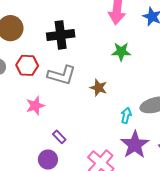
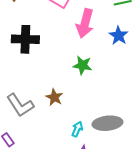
gray L-shape: (62, 75) -> (20, 105), moved, turned 32

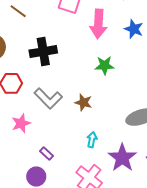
gray L-shape: (20, 105) -> (48, 98), moved
cyan arrow: (77, 129) -> (92, 140), moved

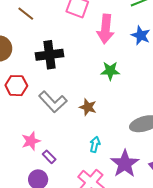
pink star: (21, 123) -> (31, 141), moved

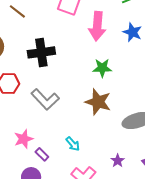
brown star: (88, 107) -> (98, 102), moved, size x1.5
cyan arrow: (95, 145) -> (73, 144), moved, turned 126
purple star: (125, 164) -> (118, 161), size x0.5

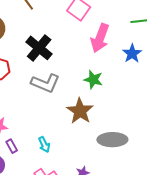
black cross: (41, 52) -> (39, 48), turned 32
gray L-shape: (45, 99) -> (45, 83), moved, turned -40

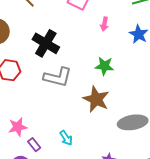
pink arrow: (100, 38) -> (104, 24), size x0.5

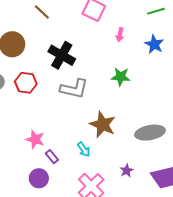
brown star: (96, 99) -> (103, 125), moved
pink star: (18, 127) -> (35, 139), turned 30

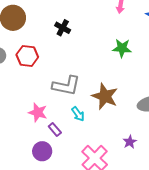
black cross: (62, 55) -> (63, 28), size x0.6
gray L-shape: (74, 89) -> (66, 86), moved
cyan arrow: (84, 149) -> (78, 114), moved

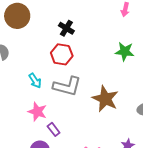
red hexagon: (27, 56) -> (62, 54), moved
cyan arrow: (78, 114) -> (35, 81), moved

